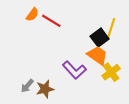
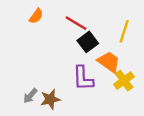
red line: (51, 21) -> (76, 23), moved
black square: (100, 38) -> (88, 42), moved
purple L-shape: (74, 70) -> (83, 78), turned 40

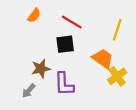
black square: (88, 42) -> (65, 44), moved, turned 30
purple L-shape: (83, 78) -> (64, 84), moved
brown star: (50, 99) -> (41, 69), moved

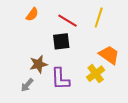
yellow line: (117, 30) -> (99, 17), moved
orange trapezoid: (103, 59) -> (109, 55), moved
yellow cross: (117, 76) -> (96, 74), moved

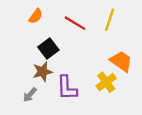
black square: (61, 41) -> (48, 49), moved, turned -30

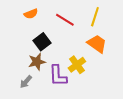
orange semicircle: (36, 16) -> (31, 14), turned 32
orange trapezoid: (121, 61) -> (97, 44), moved
yellow cross: (106, 82) -> (77, 65), moved

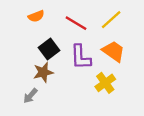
yellow line: (95, 17) -> (111, 20), turned 30
yellow cross: (77, 65) -> (105, 83), moved
purple L-shape: (58, 76) -> (81, 57), moved

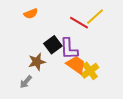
red line: (76, 23) -> (79, 23), moved
black square: (49, 49) -> (53, 45), moved
orange trapezoid: (113, 51) -> (76, 65), moved

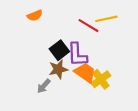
yellow line: (95, 17) -> (106, 19), turned 30
brown star: (37, 62) -> (58, 69), moved
gray arrow: (26, 82) -> (44, 86), moved

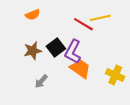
purple L-shape: (77, 55) -> (73, 52), turned 30
brown star: (58, 69) -> (33, 51), moved
yellow cross: (101, 79) -> (115, 75), moved, turned -30

